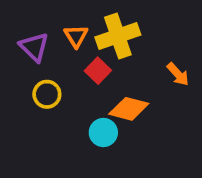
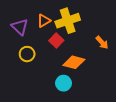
orange triangle: (76, 36) -> (44, 21), turned 32
cyan circle: (103, 132) -> (63, 83), moved

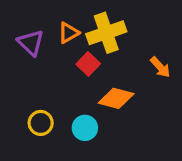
yellow circle: (27, 54) -> (41, 123), moved
cyan circle: (63, 83) -> (85, 128), moved

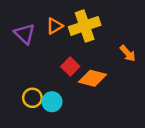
red square: (88, 64) -> (70, 66), moved
cyan circle: (85, 128) -> (52, 102), moved

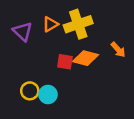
red square: (70, 66) -> (65, 62), turned -35
orange diamond: (92, 78) -> (86, 58), moved

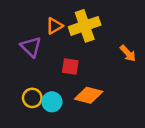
purple triangle: (23, 31) -> (31, 47), moved
orange diamond: (86, 58) -> (89, 95), moved

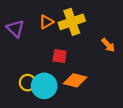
purple triangle: (31, 47) -> (15, 28), moved
cyan circle: (52, 102) -> (44, 86), size x1.5

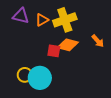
purple triangle: (15, 28) -> (21, 16), moved, turned -30
orange diamond: (75, 80) -> (68, 45), moved

